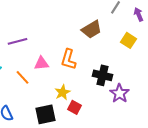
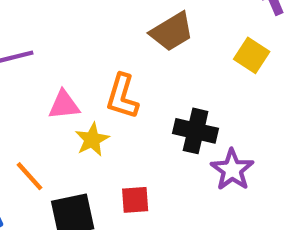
orange line: (22, 77) -> (30, 176), moved
yellow star: (62, 92) -> (92, 140), moved
red square: (74, 107) -> (135, 200), turned -32

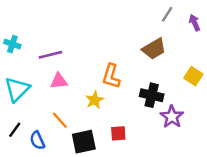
brown trapezoid: (172, 32) -> (154, 49), moved
yellow square: (252, 55) -> (193, 76), moved
pink triangle: (64, 105) -> (59, 81), moved

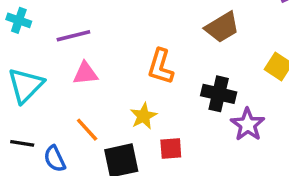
yellow star: (94, 100) -> (143, 116), moved
black line: (15, 130) -> (22, 143), turned 63

